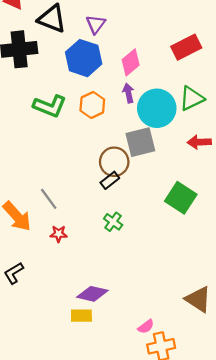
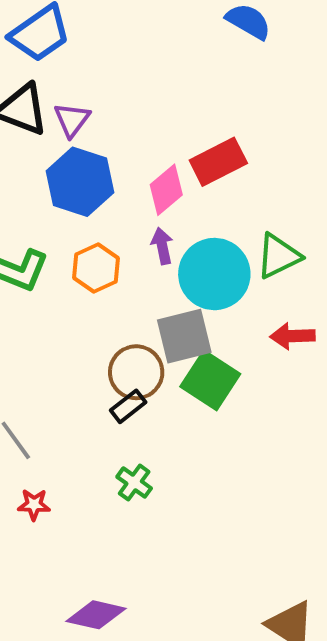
purple triangle: (96, 24) -> (72, 120), moved
red rectangle: (186, 47) -> (218, 162), moved
green square: (181, 198) -> (210, 380), moved

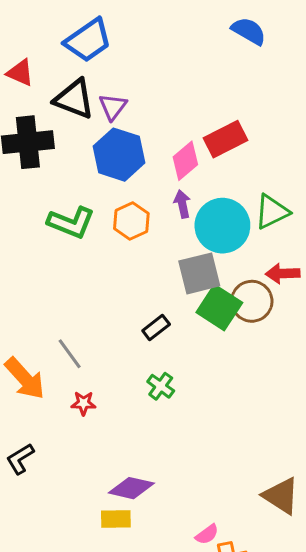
brown circle: (136, 372) -> (252, 301), moved

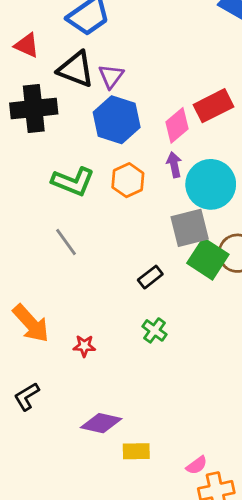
gray line: (70, 354) -> (66, 242), moved
purple diamond: (131, 488) -> (101, 423), moved
yellow rectangle: (116, 519) -> (136, 451), moved

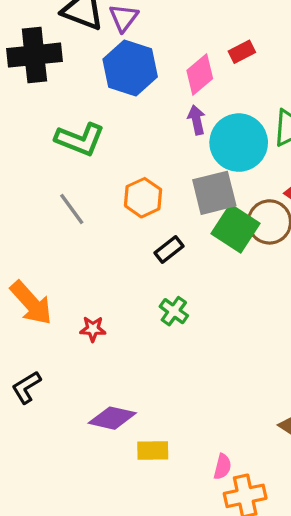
red rectangle: (214, 106) -> (242, 52), size x0.6
orange hexagon: (128, 180) -> (143, 198), moved
pink semicircle: (197, 465) -> (222, 467), turned -40

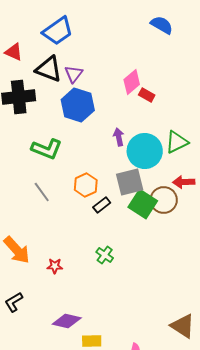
red rectangle: (242, 52) -> (147, 95), turned 56
pink diamond: (200, 74) -> (132, 82), moved
black rectangle: (169, 250) -> (102, 205), moved

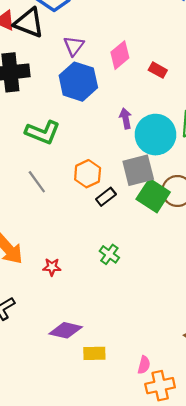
black triangle: (49, 69) -> (29, 23), moved
pink diamond: (132, 82) -> (120, 55), moved

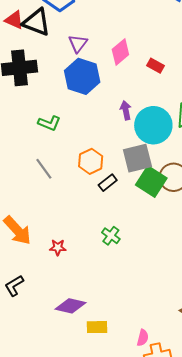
green L-shape: (43, 132) -> (49, 123), size x0.7

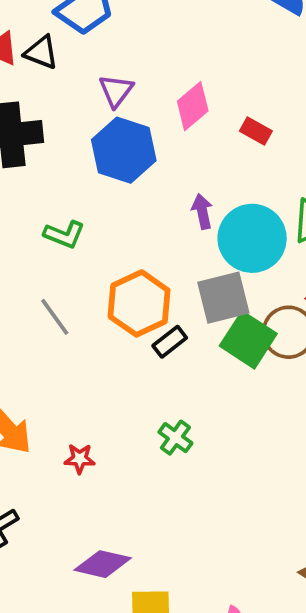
black triangle: (36, 22) -> (41, 52), size x0.7
orange hexagon: (91, 161) -> (139, 303), size x1.4

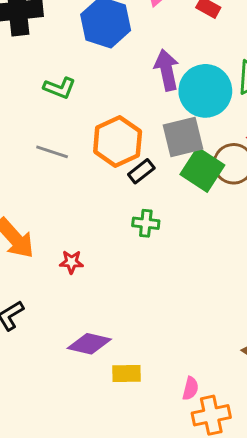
purple arrow: (202, 211) -> (167, 70), size x1.5
gray line: (55, 317) -> (52, 152), turned -36
green cross: (175, 438) -> (146, 223), moved, turned -30

